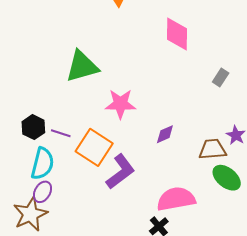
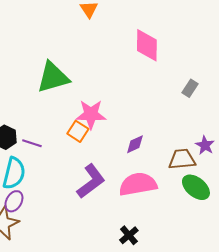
orange square: (94, 147) -> (78, 131), moved, size x0.6
pink semicircle: (176, 199) -> (138, 184), moved

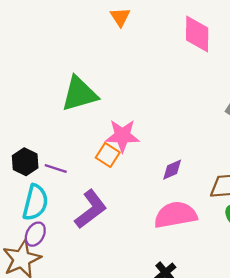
pink diamond: (147, 45) -> (197, 34), moved
purple L-shape: (91, 181) -> (91, 209), moved

